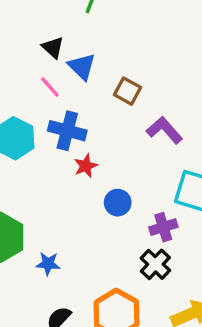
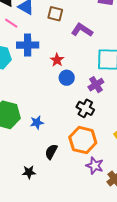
red star: (86, 166) -> (57, 60), moved
black cross: (155, 264) -> (85, 108), moved

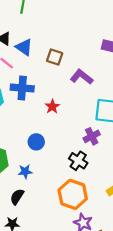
blue circle: (67, 78) -> (36, 142), moved
black semicircle: (51, 152) -> (17, 197), moved

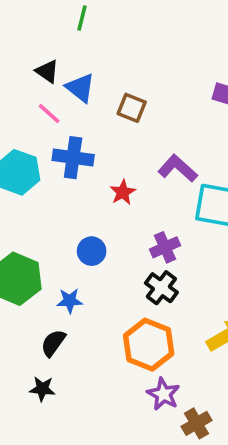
purple L-shape: (82, 77) -> (178, 168), moved
purple cross: (92, 136) -> (165, 247), moved

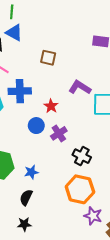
blue triangle: (80, 88) -> (14, 33), moved
purple cross: (165, 247) -> (59, 133), moved
blue circle: (92, 251) -> (36, 126), moved

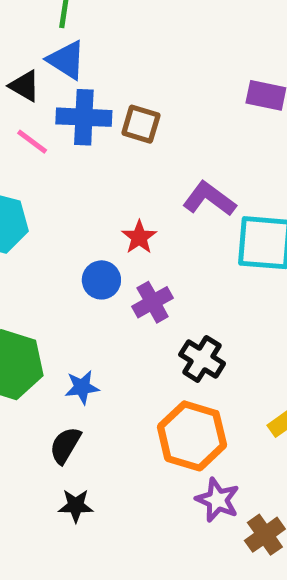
blue cross: (20, 91) -> (84, 117), moved
black star: (24, 224) -> (76, 506), moved

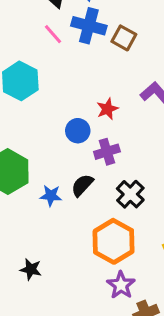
black semicircle: (65, 445) -> (82, 185), moved

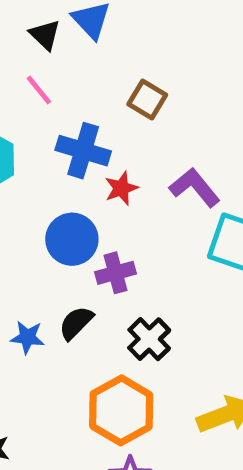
blue cross: (89, 26) -> (83, 151), moved
red star: (107, 109) -> (121, 188), moved
blue circle: (78, 131) -> (72, 239), size x1.4

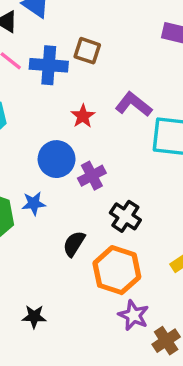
blue cross: (83, 151) -> (49, 65), moved
black semicircle: (76, 323) -> (74, 244), moved
blue star: (27, 337) -> (34, 203), moved

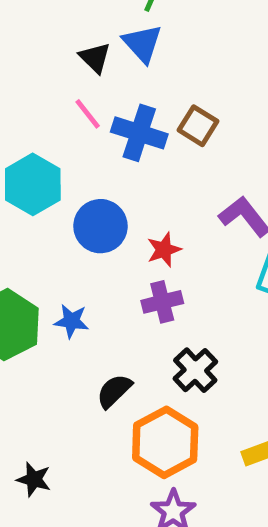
red star: (83, 116) -> (164, 250), moved
blue circle: (57, 159) -> (100, 226), moved

